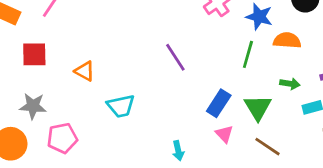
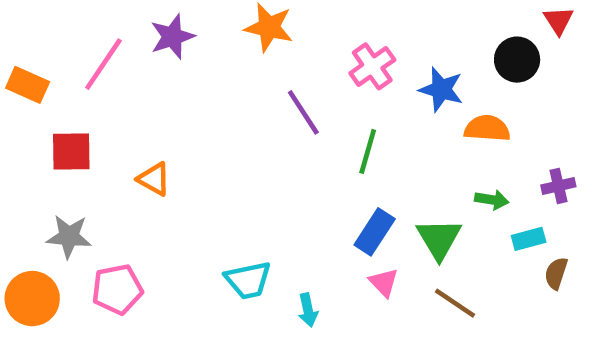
green line: (248, 54) -> (368, 151), moved
purple line: (175, 57) -> (303, 112), moved
cyan trapezoid: (121, 106) -> (248, 280), moved

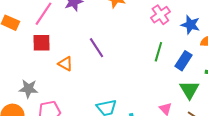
purple line: (303, 112) -> (96, 48), moved
red square: (71, 151) -> (41, 43), moved
blue rectangle: (375, 232) -> (183, 61), moved

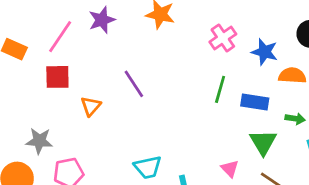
blue rectangle: (183, 61) -> (255, 102), turned 66
orange triangle: (65, 64) -> (91, 106), turned 42

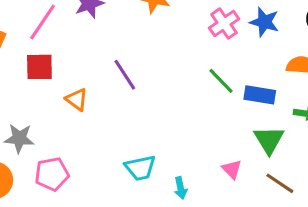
blue star: (265, 52) -> (264, 22), moved
green line: (220, 89) -> (221, 81), turned -60
orange triangle: (91, 106) -> (77, 100), turned -35

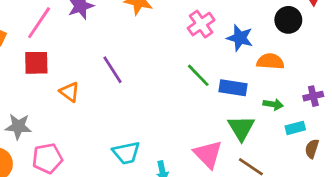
blue star: (264, 22) -> (240, 38), moved
pink triangle: (232, 169) -> (208, 154), size x1.6

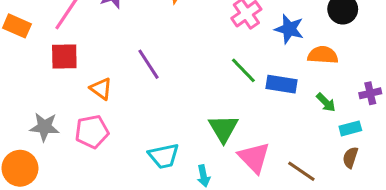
green arrow: (273, 104) -> (326, 102), turned 36
green triangle: (241, 128) -> (223, 128), moved
brown semicircle: (312, 149) -> (350, 158), moved
pink pentagon: (47, 158) -> (92, 132), moved

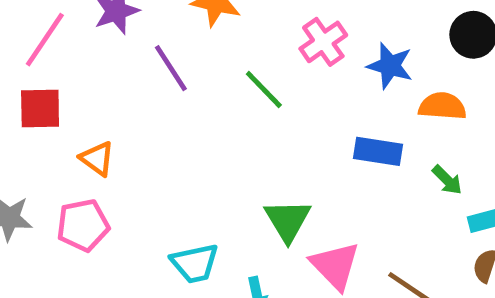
purple line: (148, 64) -> (171, 68), moved
green line: (243, 70) -> (264, 90), moved

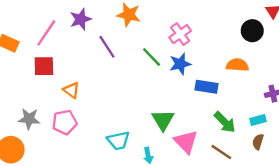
blue star: (390, 66) -> (180, 64), moved, turned -30
green arrow: (447, 180) -> (225, 122), moved, size x1.5

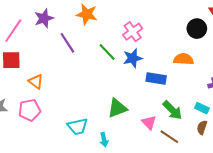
green triangle: (163, 120) -> (117, 108), turned 40
cyan rectangle: (258, 120) -> (202, 108), turned 40
pink triangle: (186, 142) -> (149, 122), moved, size x0.7

